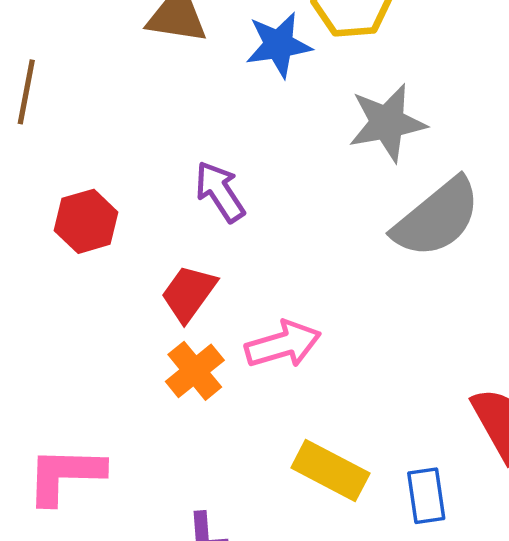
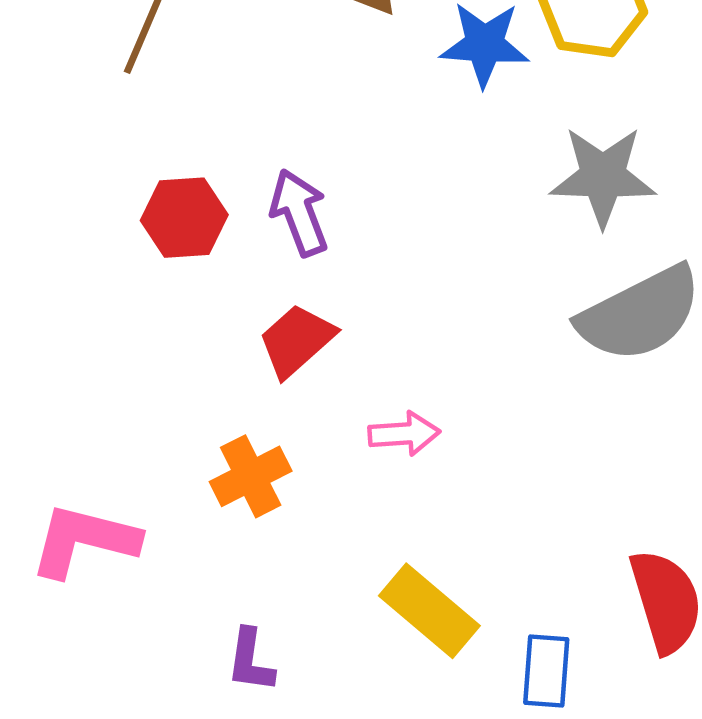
purple arrow: (220, 192) -> (299, 213), moved
pink arrow: (283, 344) -> (404, 434), size x0.7
orange cross: (195, 371) -> (251, 476), moved

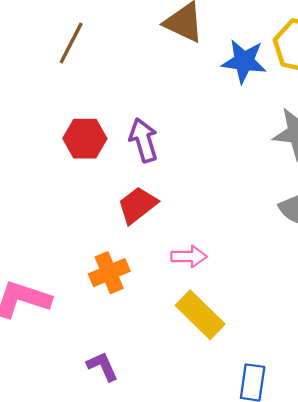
yellow rectangle: (429, 611) -> (200, 315), moved
purple L-shape: (251, 661) -> (102, 366), turned 144

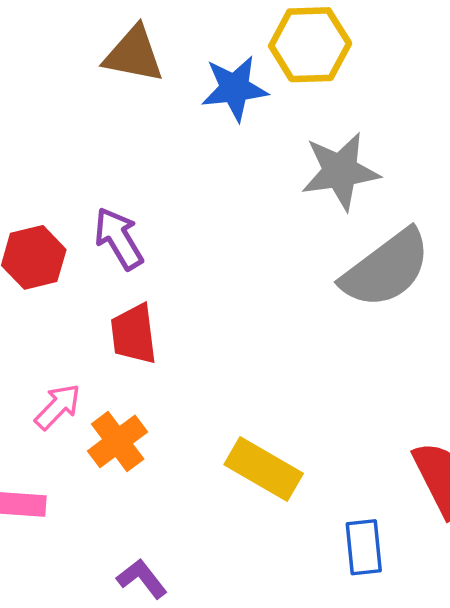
red trapezoid: (138, 205) -> (134, 334), turned -45
pink arrow: (189, 257) -> (58, 407), moved, turned -32

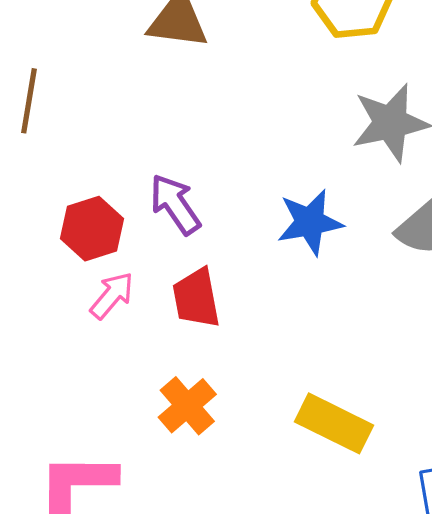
blue star: (234, 88) -> (310, 222), moved
pink arrow: (58, 407) -> (112, 295), moved

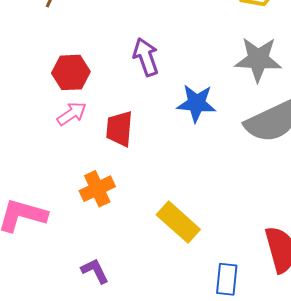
purple arrow: (175, 204) -> (146, 57), moved

